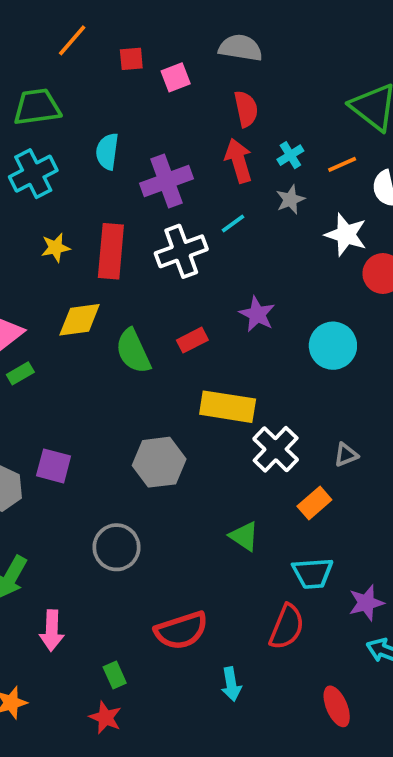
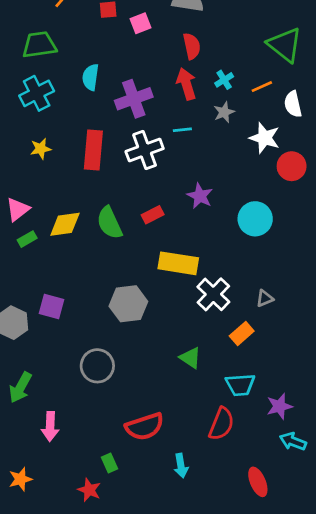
cyan line: (233, 224) -> (182, 130), turned 30
yellow star: (55, 248) -> (41, 149), moved
yellow diamond: (80, 320) -> (65, 224), moved
green rectangle: (115, 675) -> (109, 463), moved

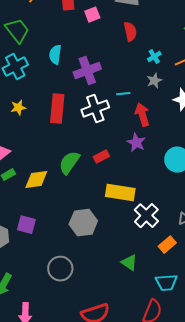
green trapezoid: (39, 45) -> (17, 31), turned 60
red arrow: (186, 84) -> (142, 115), moved
green semicircle: (109, 223) -> (69, 163), turned 60
yellow diamond: (65, 224) -> (36, 180), moved

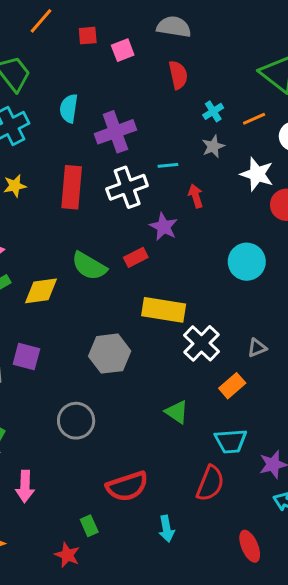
red arrow: (142, 115) -> (196, 196), size x0.7
purple star: (136, 143) -> (164, 227), moved
green semicircle: (69, 163) -> (89, 266), turned -95

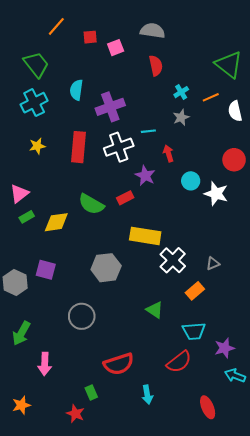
white star: (257, 174) -> (216, 194), moved
cyan circle: (247, 262) -> (191, 181), moved, size x0.7
red semicircle: (210, 483) -> (179, 362), turned 30

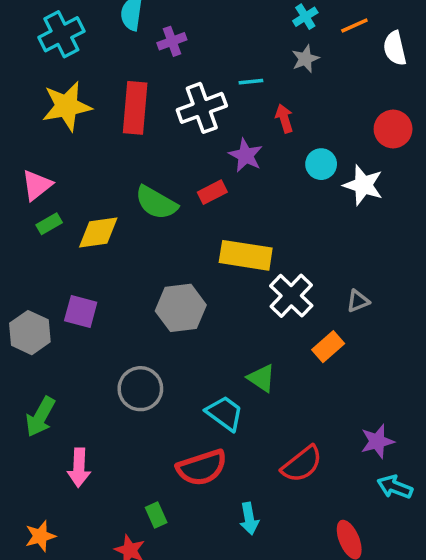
purple cross: (110, 107) -> (172, 41), moved, size x0.6
yellow star: (37, 146) -> (67, 106), size x1.8
cyan trapezoid: (194, 331) -> (225, 413), moved, turned -140

